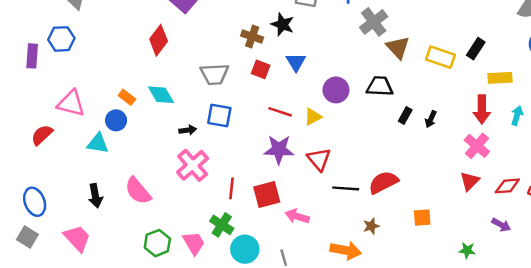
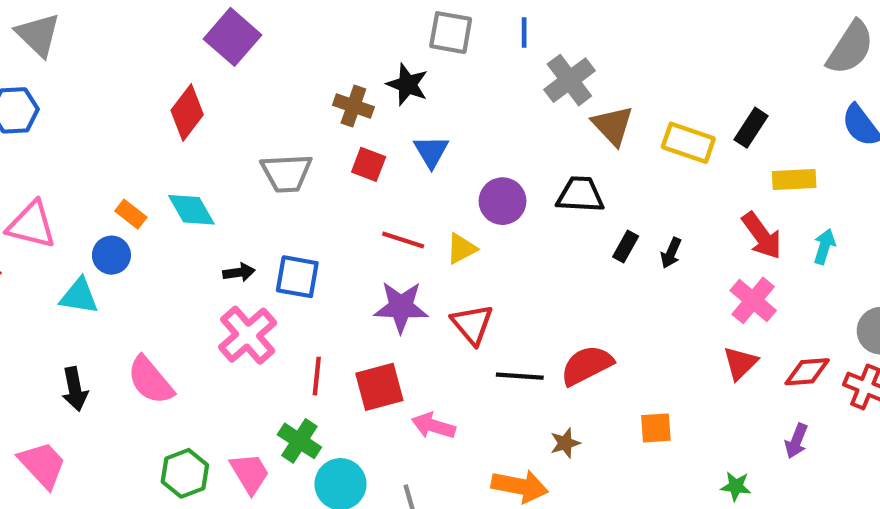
red arrow: (482, 109) -> (762, 236), turned -36
blue square: (219, 115) -> (297, 277), moved
purple arrow: (501, 225) -> (796, 441), turned 84

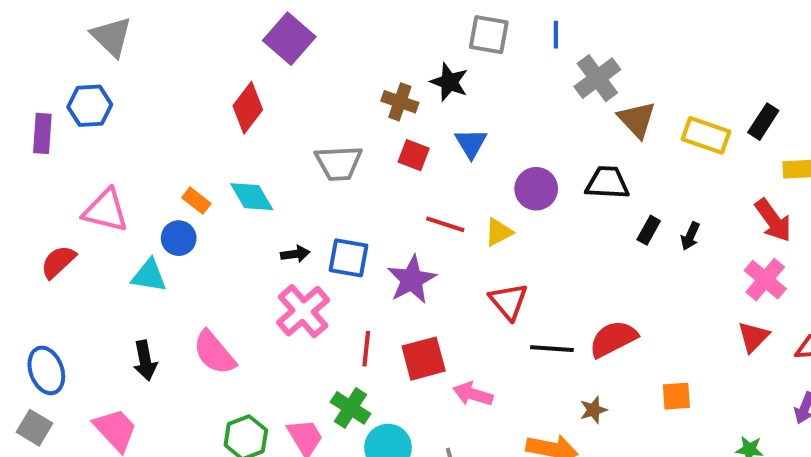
purple star: (401, 307) -> (412, 280), moved, turned -30

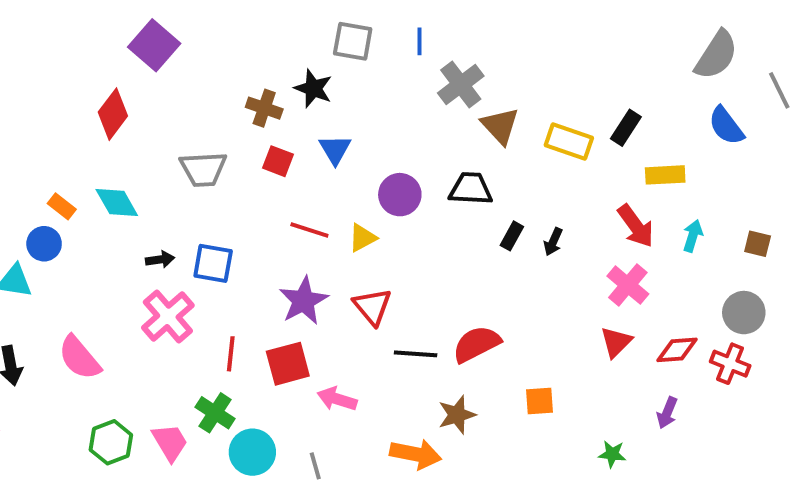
purple star: (412, 280) -> (304, 301), moved
brown star: (593, 410) -> (457, 415), size x1.4

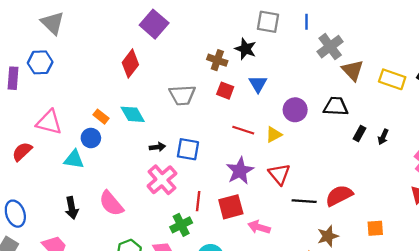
green cross: (215, 413) -> (181, 225), moved, turned 30

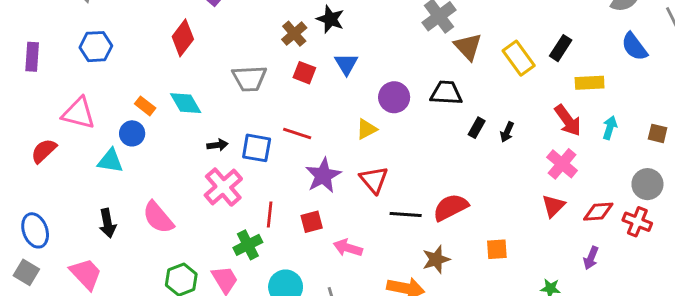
brown cross: (217, 60) -> (294, 34), turned 30
blue hexagon: (40, 62) -> (96, 47), moved
yellow rectangle: (392, 79) -> (519, 58), turned 35
red line: (243, 130) -> (297, 133), moved
red square: (231, 207) -> (312, 222), size x0.7

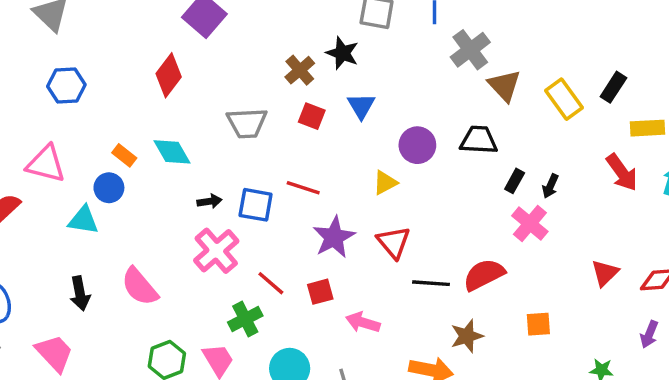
pink cross: (562, 164) -> (530, 224), moved
red line: (270, 215) -> (271, 283), turned -55

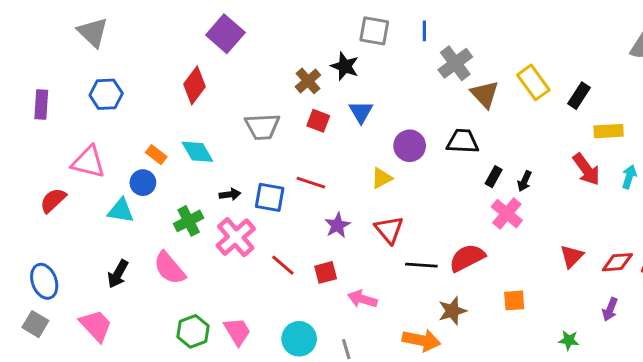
yellow rectangle: (564, 99) -> (533, 82), moved
purple star: (334, 237) -> (337, 225), size x0.7
black arrow: (80, 293) -> (118, 274), turned 40
green cross: (245, 319) -> (189, 221), moved

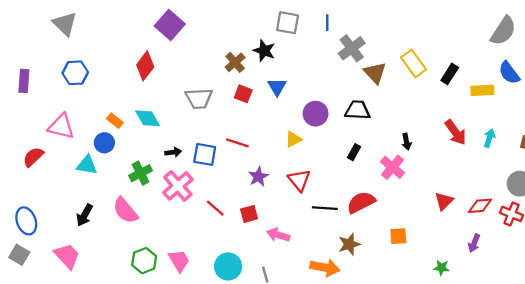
yellow rectangle: (609, 131) -> (482, 90), moved
black rectangle: (494, 177) -> (354, 152), moved
black arrow: (525, 181) -> (407, 142), turned -35

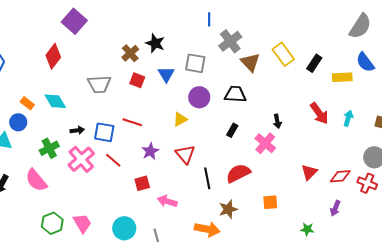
gray square: (288, 23) -> (195, 63), moved
red line: (215, 208) -> (113, 160), moved
black line: (325, 208) -> (207, 178), turned 75

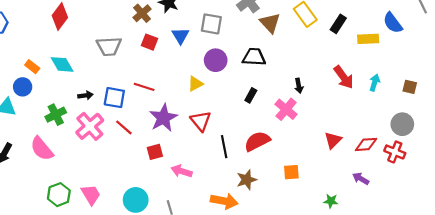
purple star: (150, 151) -> (163, 118), size x1.5
purple arrow: (335, 208) -> (361, 179), turned 98

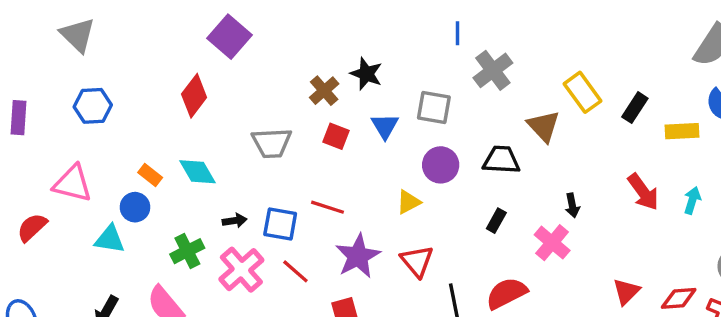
brown triangle: (270, 23) -> (544, 126), moved

